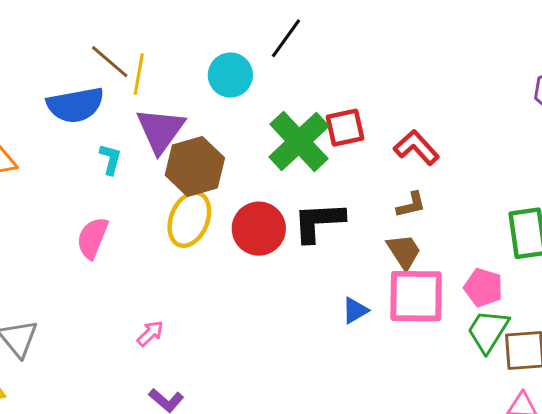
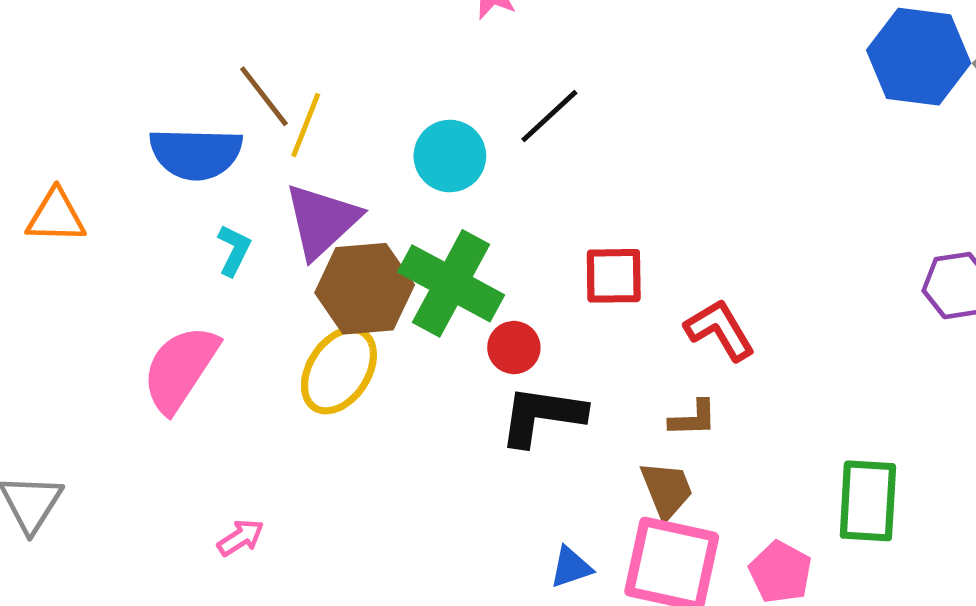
green cross: (299, 141) -> (451, 283), moved, turned -30
red circle: (259, 229) -> (514, 348), moved, size x0.6
pink semicircle: (92, 238) -> (180, 369), size x1.4

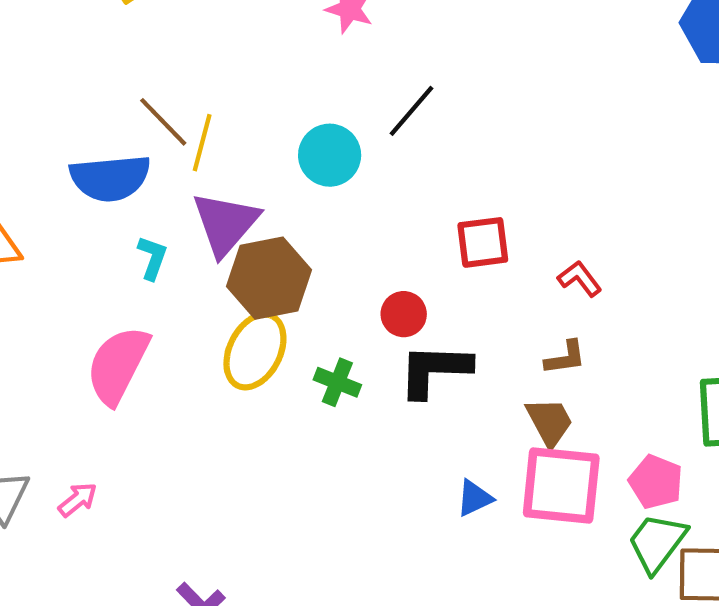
green cross: (451, 283) -> (337, 382), moved, size x0.5
red L-shape: (720, 330) -> (580, 279), size x0.7
pink arrow: (241, 538) -> (78, 500), moved

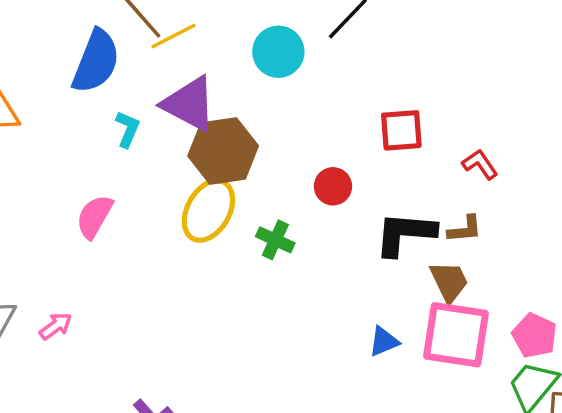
yellow line: (202, 143) -> (174, 36), turned 45
blue semicircle: (110, 178) -> (96, 61), turned -66
purple triangle: (225, 224) -> (189, 104), turned -46
pink semicircle: (118, 365) -> (94, 217), size x0.7
black L-shape: (435, 370) -> (405, 234), moved

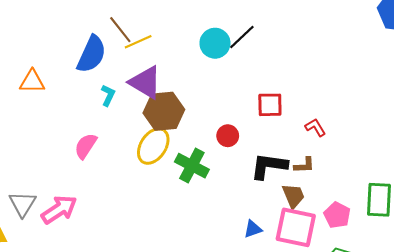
cyan circle: (278, 52) -> (215, 43), moved
green cross: (275, 240) -> (192, 166), size x1.5
pink arrow: (56, 326) -> (59, 210), size x1.8
pink pentagon: (534, 336) -> (337, 215), moved

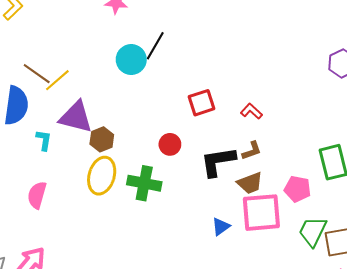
brown hexagon: (164, 111) -> (102, 139), size x0.6
brown trapezoid: (293, 196) -> (250, 183), turned 108

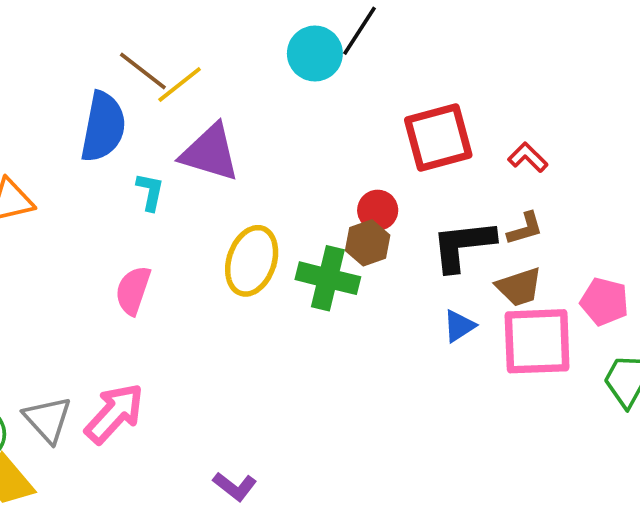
red square: (201, 103) -> (438, 137), size x1.4
brown hexagon: (102, 139) -> (368, 243), moved
blue triangle: (221, 227) -> (459, 326), moved

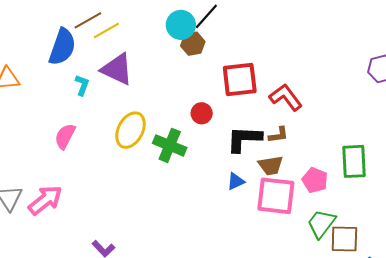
brown line: (143, 71) -> (88, 20), turned -76
red L-shape: (528, 157) -> (286, 97), size x1.6
brown hexagon: (368, 243) -> (193, 44), moved

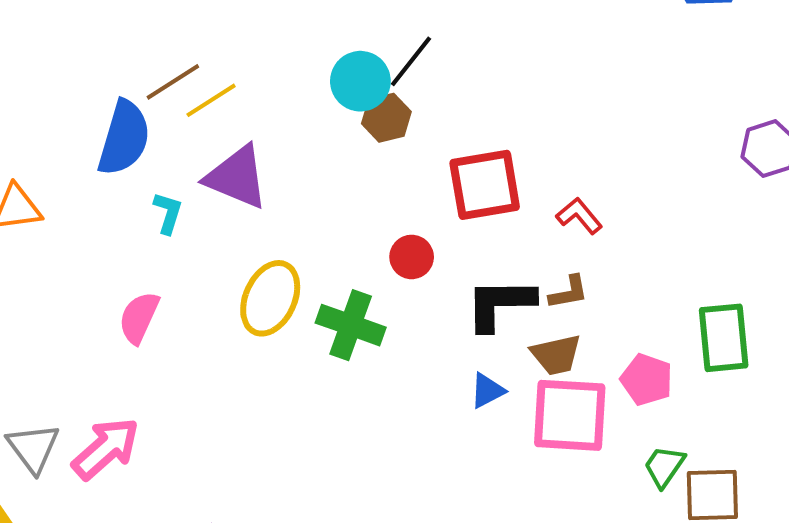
red L-shape: (286, 97) -> (579, 216), size x0.7
green trapezoid: (321, 224) -> (664, 466), size x0.7

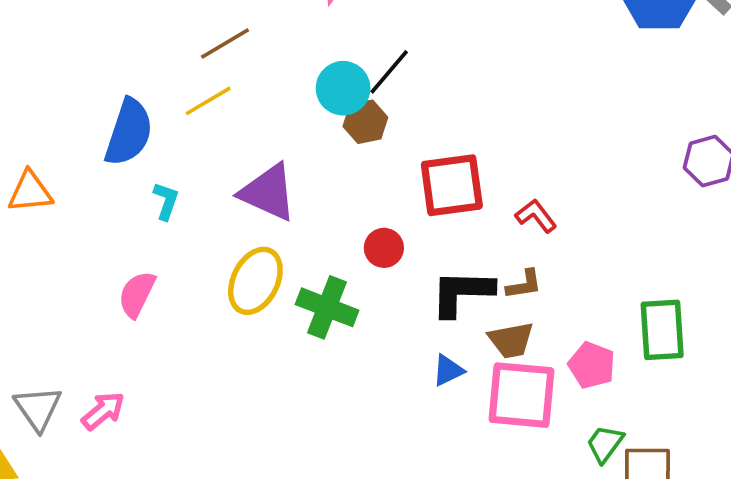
brown line: (173, 82) -> (225, 43), moved
purple triangle: (237, 177) -> (268, 192), moved
pink arrow: (106, 448) -> (103, 411), size x0.7

